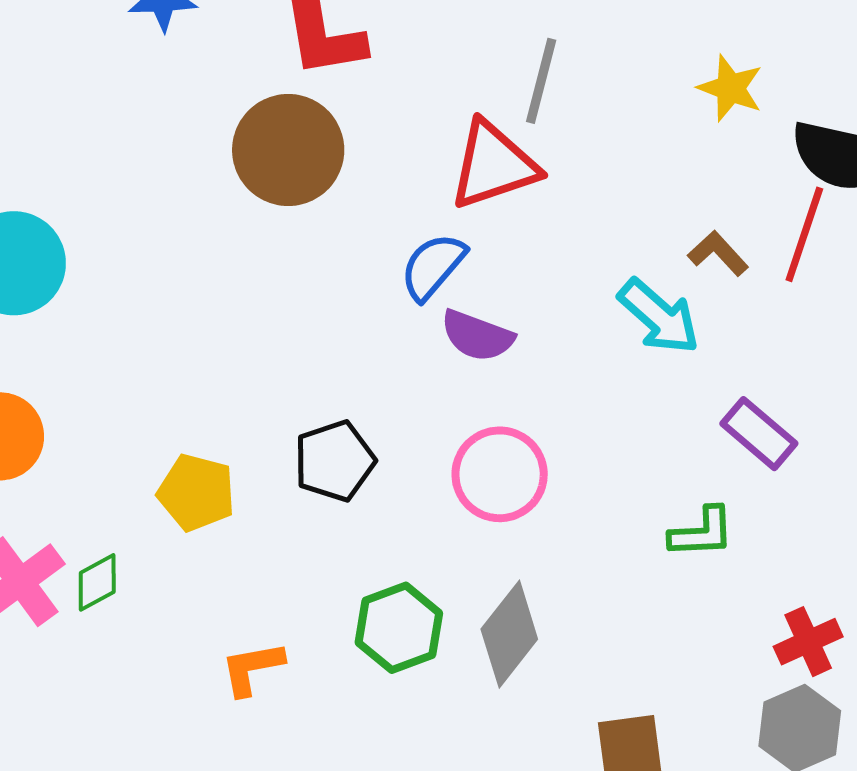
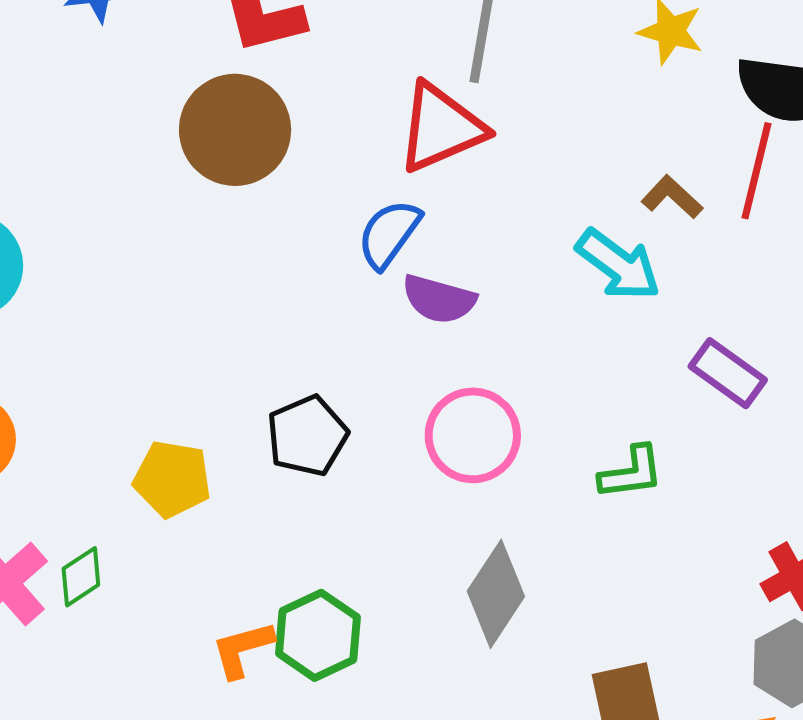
green L-shape: (702, 532) -> (631, 473), moved
green hexagon: (399, 628) -> (318, 635), moved

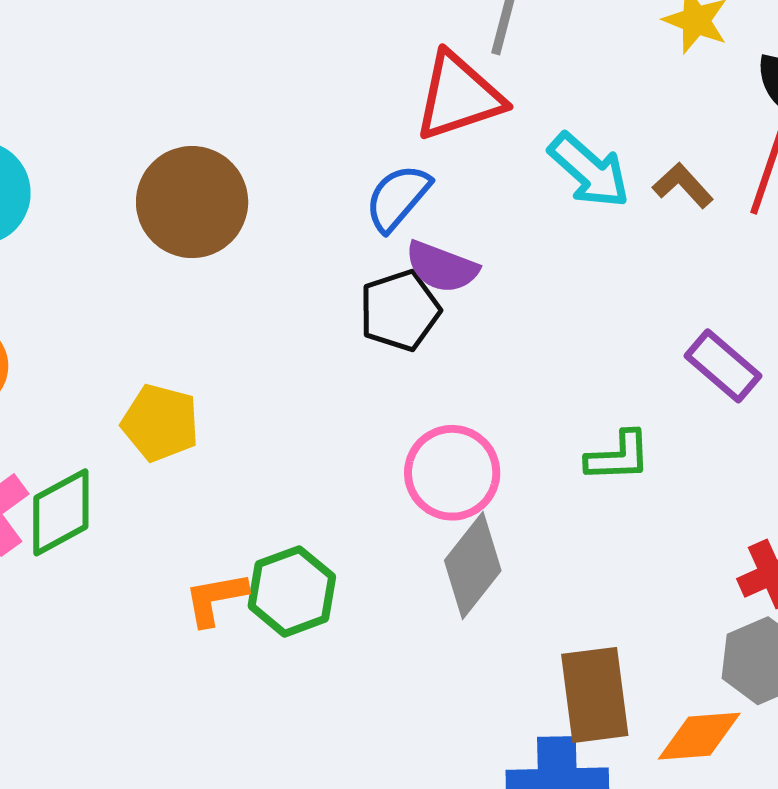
brown circle: (235, 130) -> (192, 202), moved
cyan arrow: (618, 265) -> (589, 170), moved
pink circle: (473, 435) -> (452, 473), moved
black pentagon: (307, 436) -> (400, 311), moved
green diamond: (81, 577) -> (61, 512), size x1.5

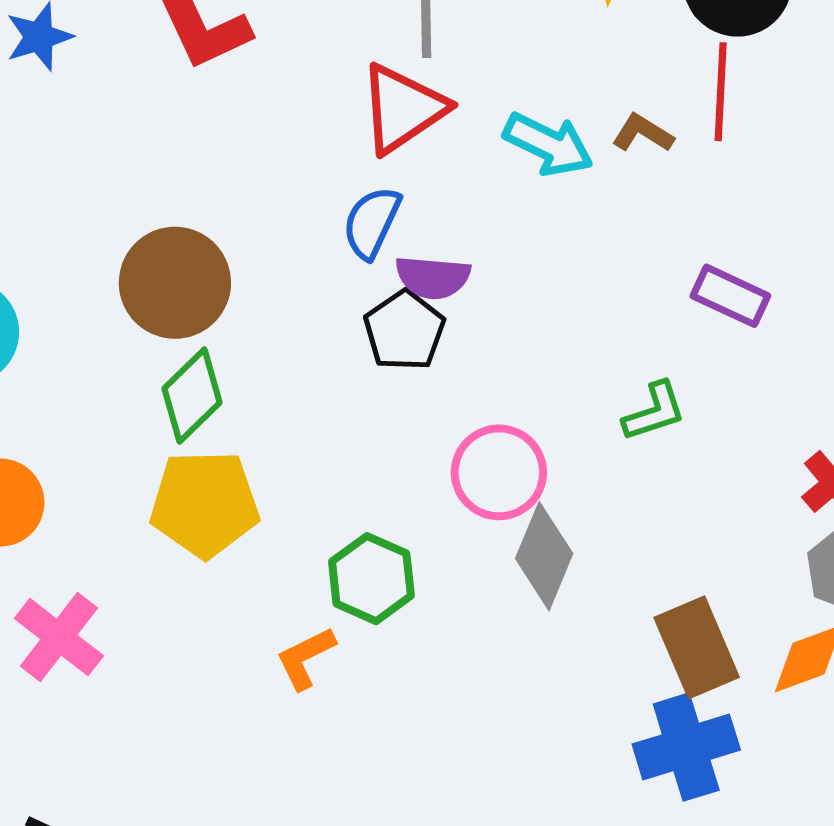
yellow pentagon: (160, 423) -> (205, 504), size x1.4
green diamond: (61, 512) -> (192, 396), moved
green hexagon: (292, 591) -> (371, 579), moved

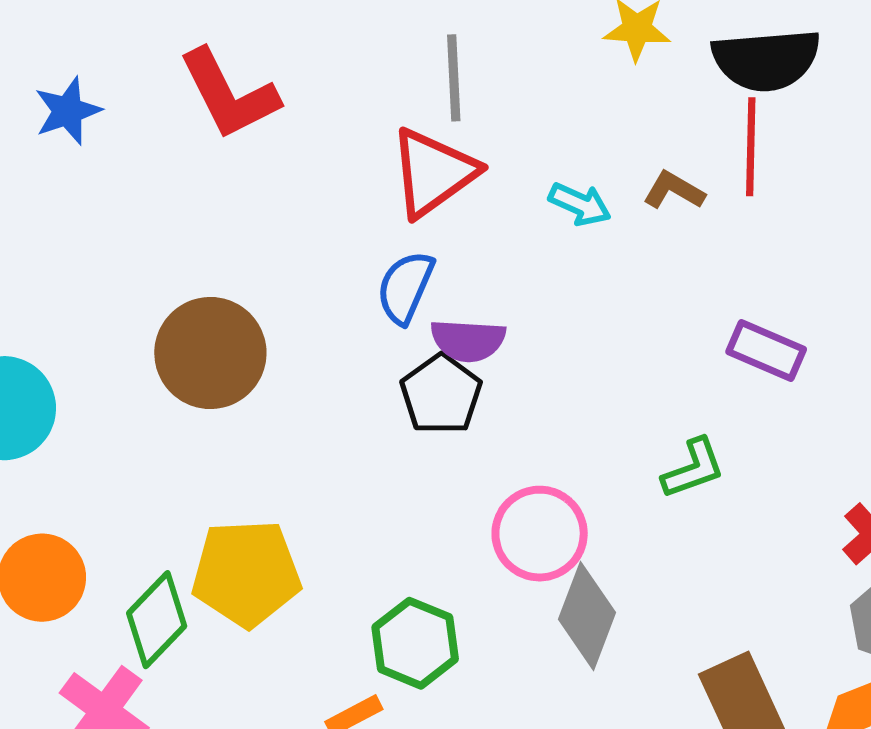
cyan arrow: (548, 144) -> (580, 204), size x0.7
green diamond: (192, 396) -> (157, 620), moved

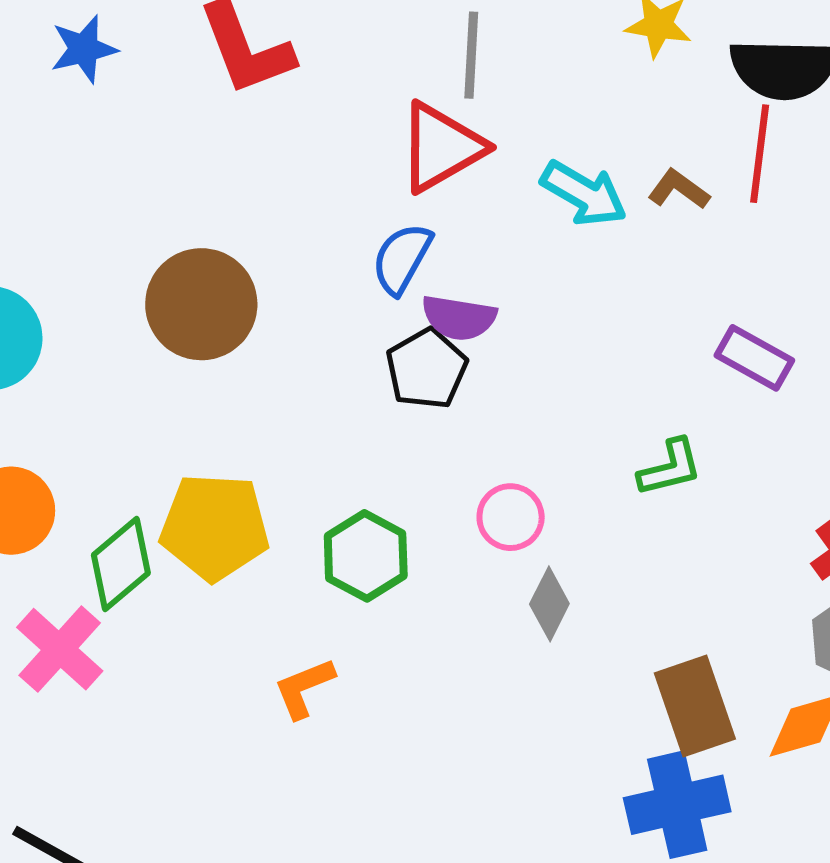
cyan arrow: (580, 204) -> (584, 193), size x1.4
pink circle: (540, 534) -> (511, 517), size x0.7
gray diamond: (587, 616) -> (549, 604), size x0.7
green hexagon: (415, 643) -> (366, 556), moved

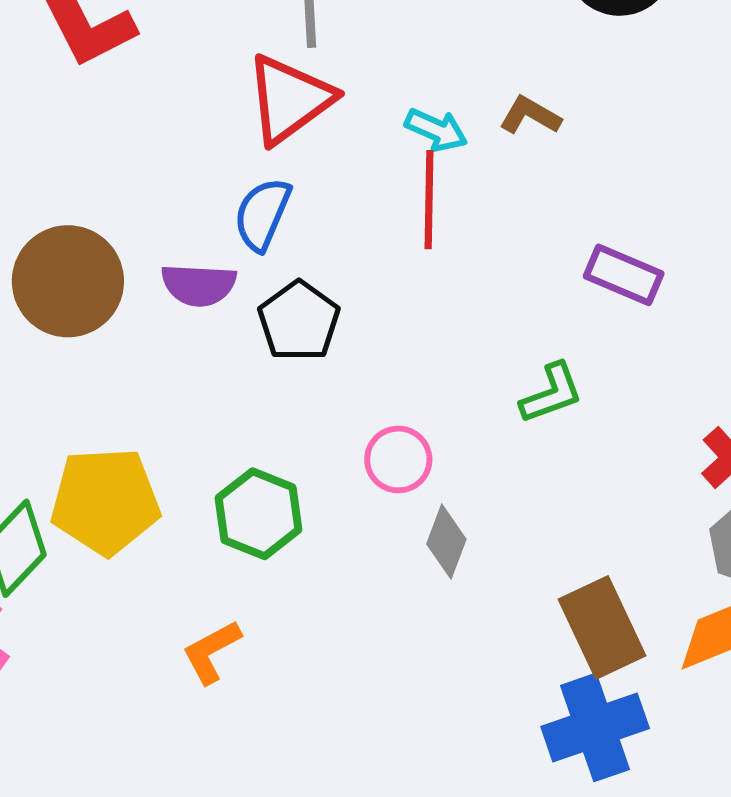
red line: (760, 154) -> (429, 200), moved
cyan arrow: (584, 193) -> (436, 130), size x0.7
purple semicircle: (459, 318) -> (199, 285), moved

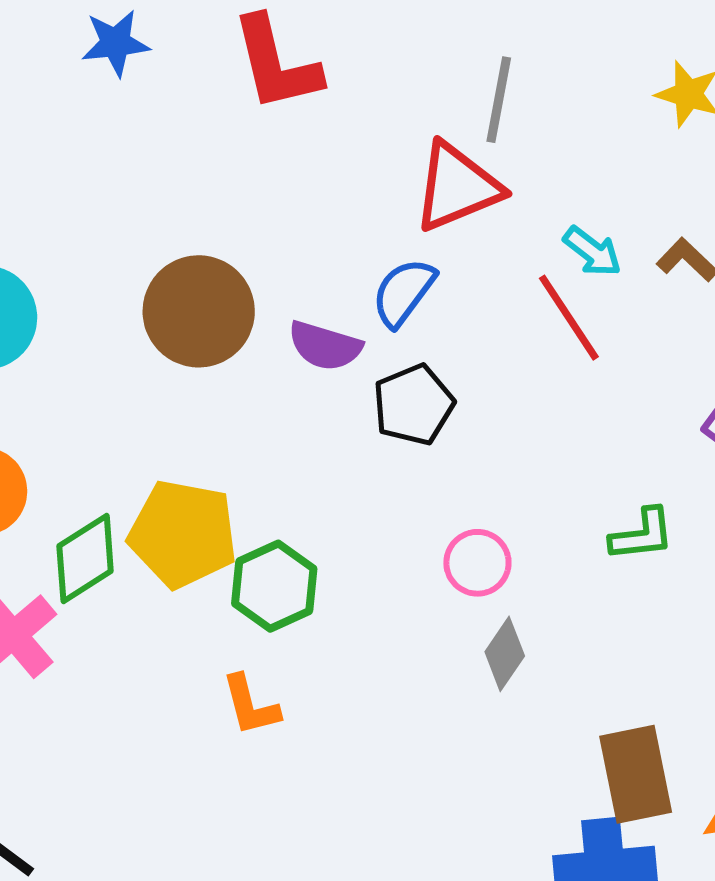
red line: (429, 200) -> (569, 318), turned -48
green hexagon: (259, 514) -> (274, 586), moved
orange L-shape: (212, 652) -> (250, 705), turned -90

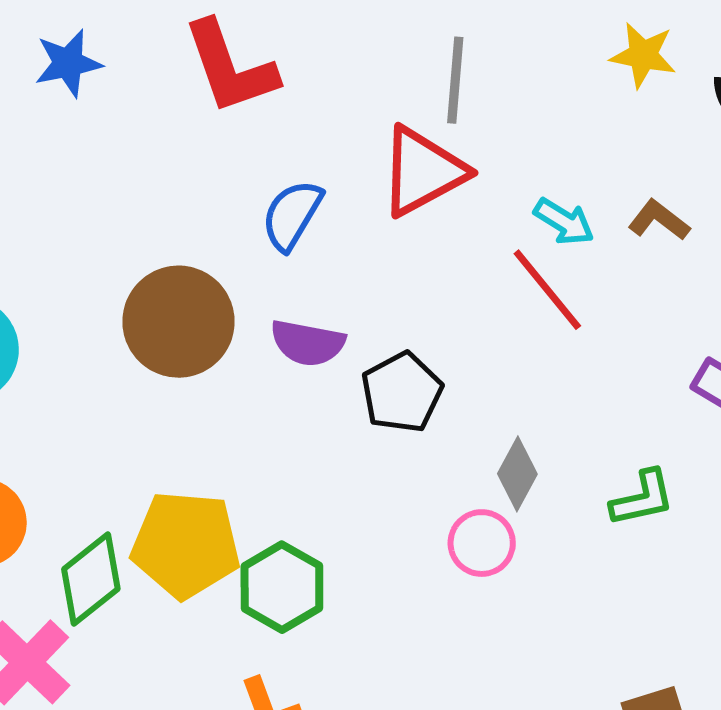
blue semicircle: (404, 292) -> (292, 215), moved
gray diamond: (505, 654) -> (517, 474), moved

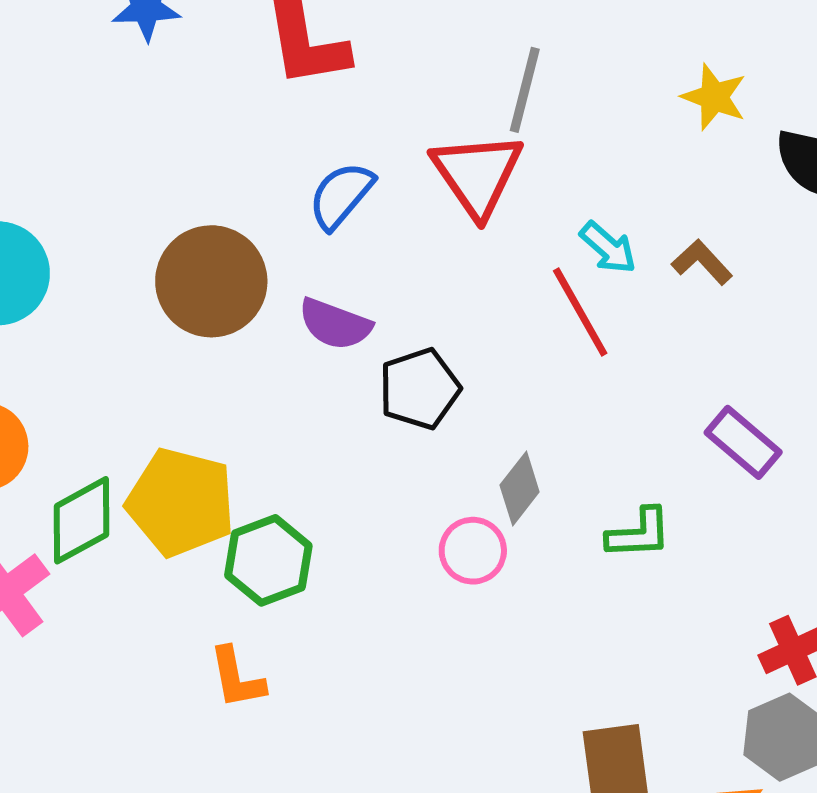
red triangle: (423, 171) -> (477, 174), turned -46

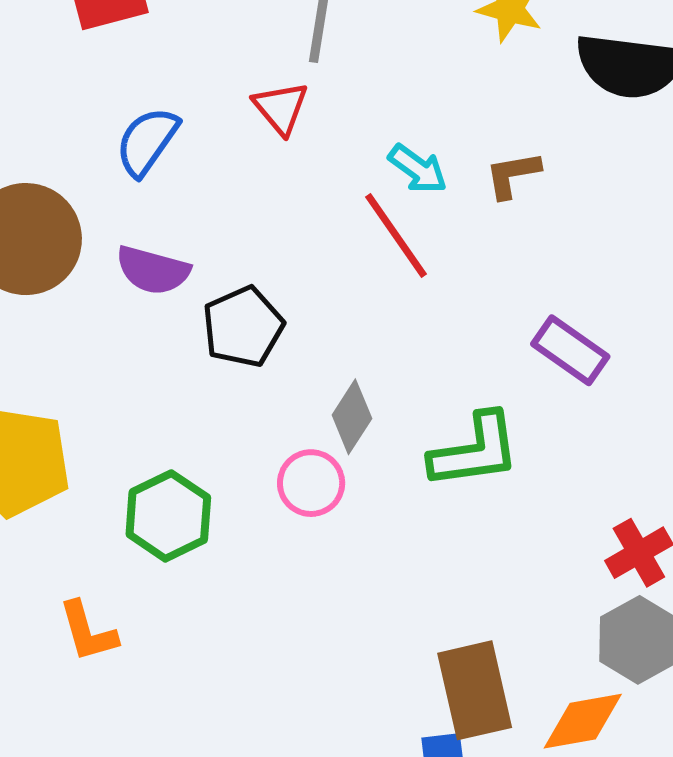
red triangle: (477, 174) -> (281, 108), size x0.6
brown L-shape: (702, 262) -> (513, 175), turned -52
green L-shape: (639, 534) -> (475, 451), size x1.4
green hexagon: (268, 560) -> (168, 516), moved

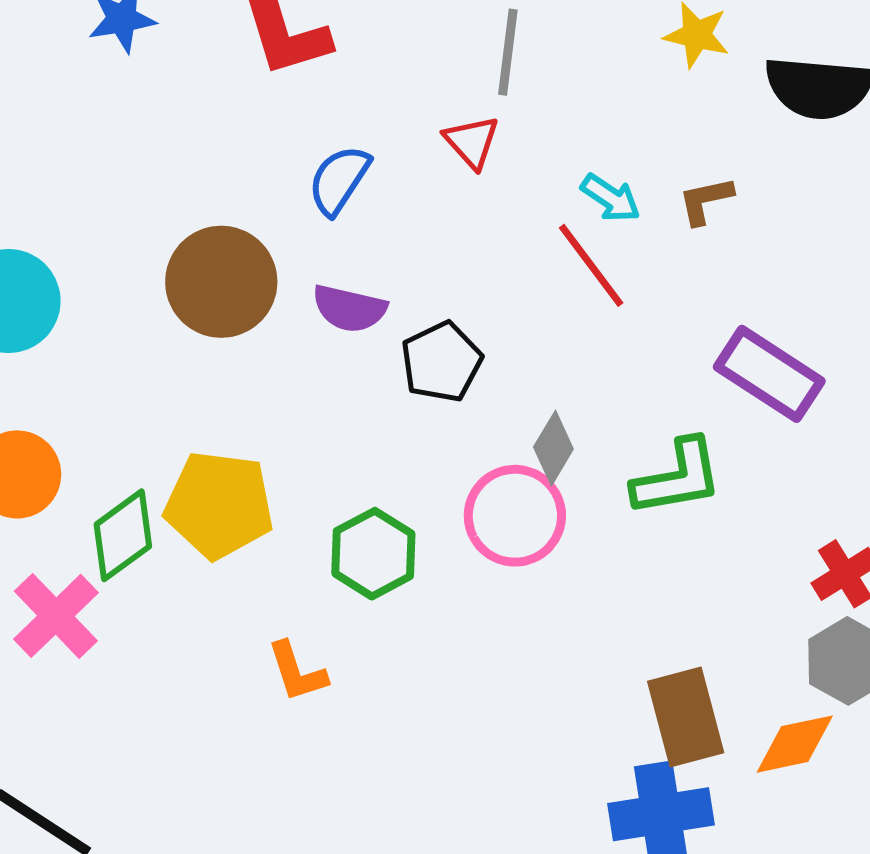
purple rectangle: (570, 350) -> (769, 374), size x1.4
pink circle: (311, 483) -> (515, 516), size x1.5

